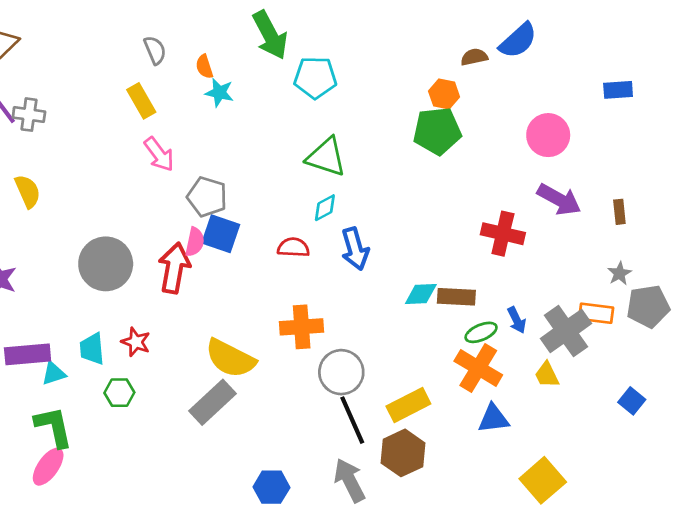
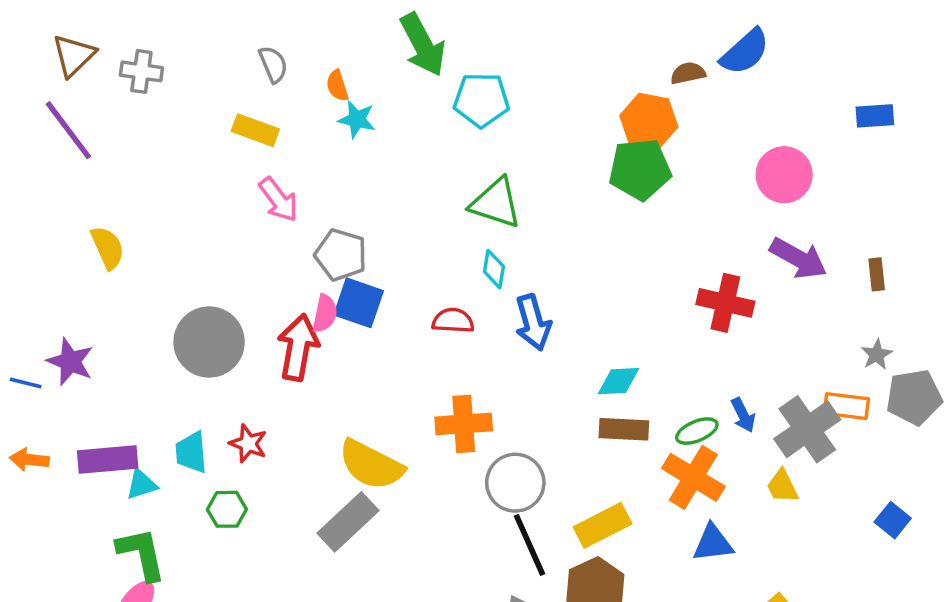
orange hexagon: (444, 94) -> (649, 121), size x1.4
yellow rectangle: (141, 101) -> (255, 130), turned -40
gray cross: (29, 115) -> (141, 71), moved
cyan diamond: (325, 208) -> (494, 269), turned -52
brown rectangle: (456, 297) -> (624, 429), moved

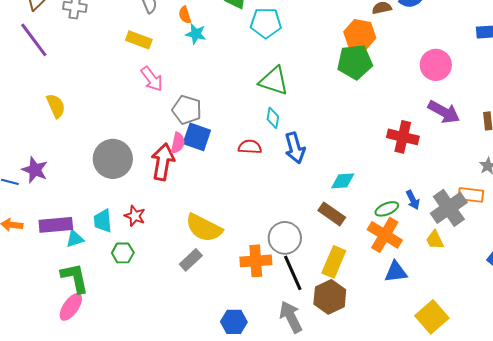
orange cross: (464, 424) -> (256, 261), moved
brown rectangle: (624, 429) -> (332, 214), moved, turned 32
gray rectangle: (348, 522) -> (191, 260), size x0.7
yellow rectangle: (603, 525) -> (334, 262), turned -40

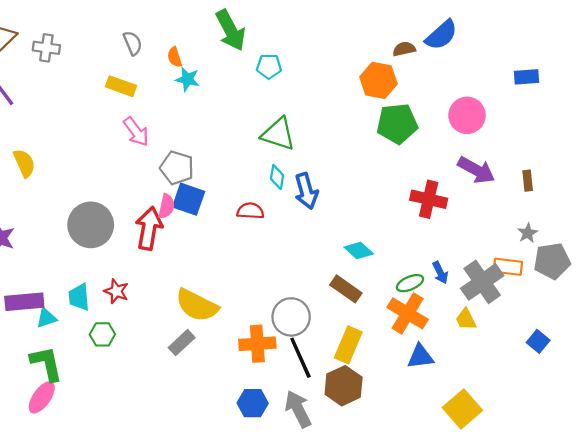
cyan pentagon: (266, 23) -> (269, 66), size x0.7
green pentagon: (355, 62) -> (397, 124), moved
blue arrow: (295, 148) -> (306, 191), moved
cyan diamond: (343, 181) -> (359, 251), turned 45
blue hexagon: (234, 322) -> (253, 403), moved

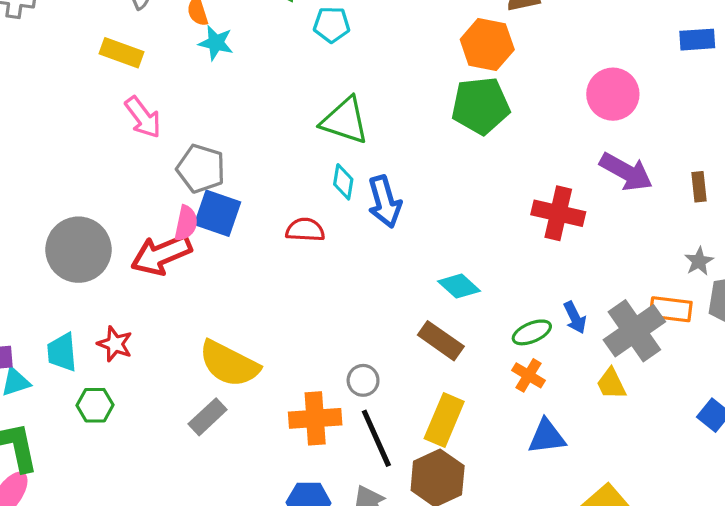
green pentagon: (397, 124) -> (481, 106), moved
red arrow: (149, 228) -> (161, 255), turned -123
orange cross: (408, 313) -> (529, 375), size x0.6
gray circle: (291, 317) -> (363, 380), size x0.6

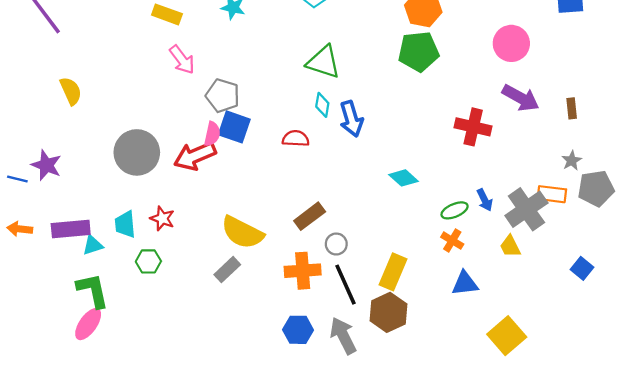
brown rectangle: (441, 341) -> (310, 216), moved, turned -72

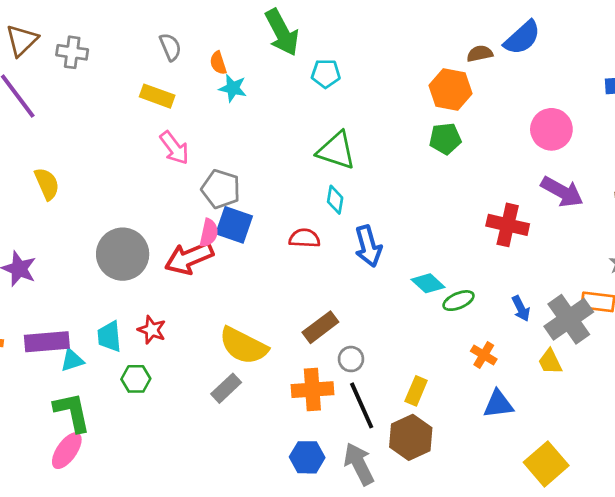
green pentagon: (419, 52) -> (445, 139), size x0.7
blue arrow: (351, 119) -> (368, 246), moved
green ellipse: (455, 210) -> (459, 301), moved
yellow rectangle: (393, 272) -> (416, 391), size x0.7

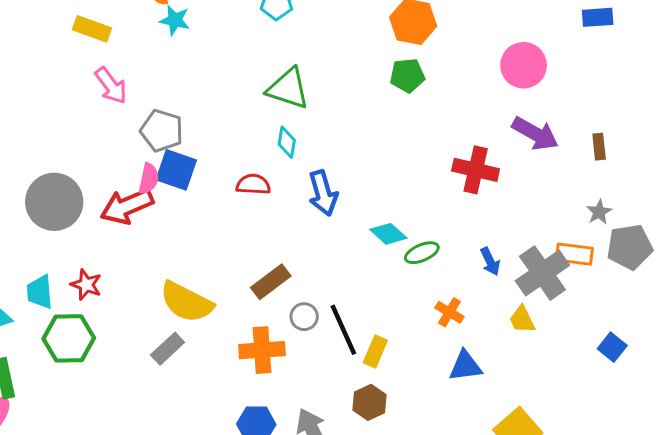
green hexagon: (136, 379) -> (69, 338), size x1.6
black line: (362, 405) -> (343, 330), moved
brown hexagon: (411, 437) -> (370, 402), size x0.7

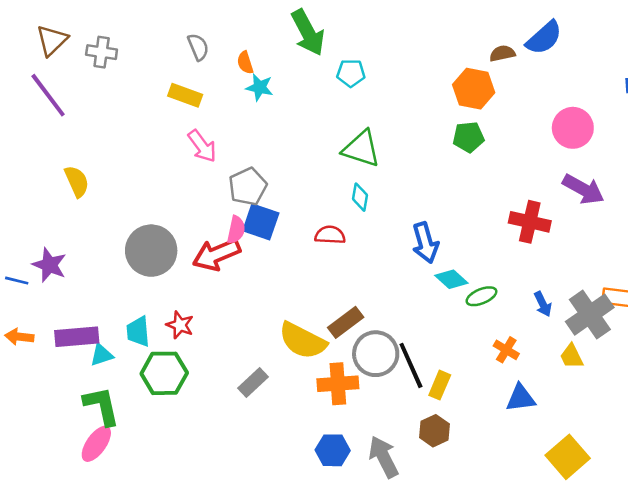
gray pentagon: (162, 131) -> (248, 187), turned 30
blue arrow: (323, 193) -> (425, 243), moved
yellow semicircle: (186, 302) -> (303, 341), moved
gray circle: (304, 317) -> (376, 354), size x1.8

